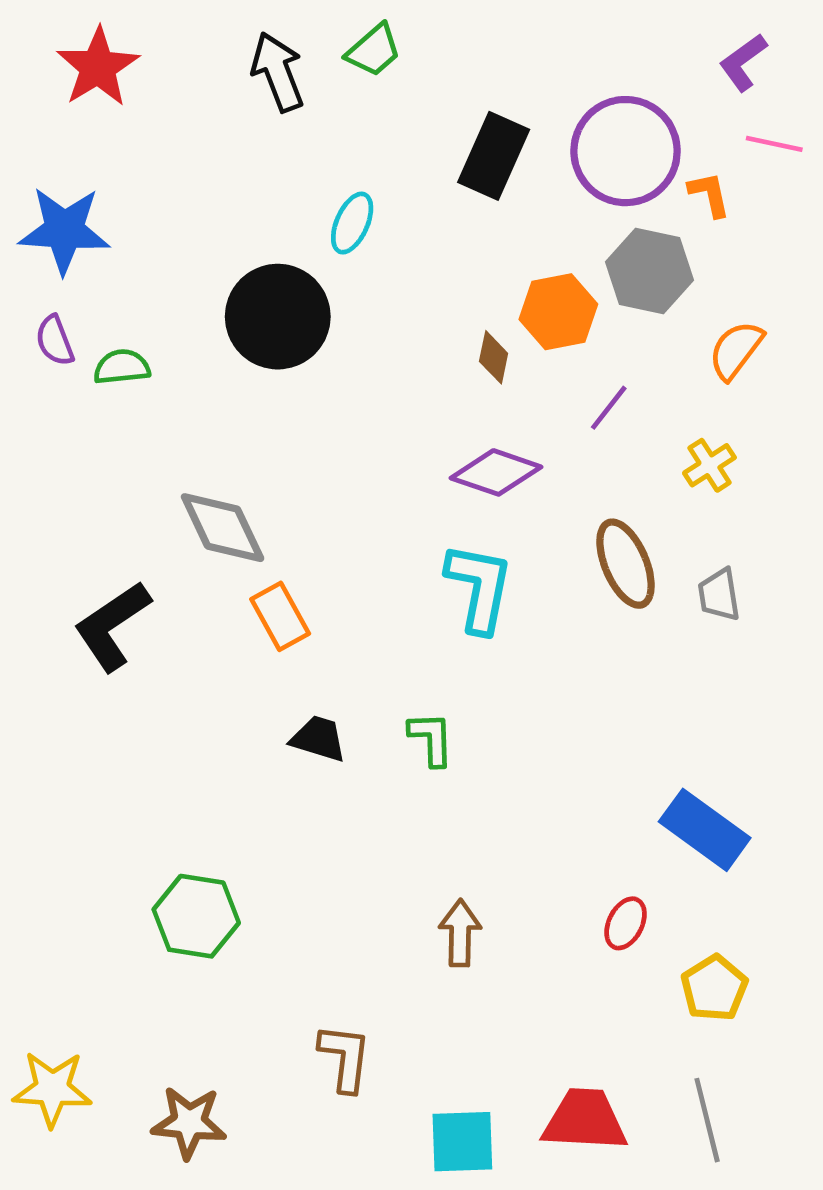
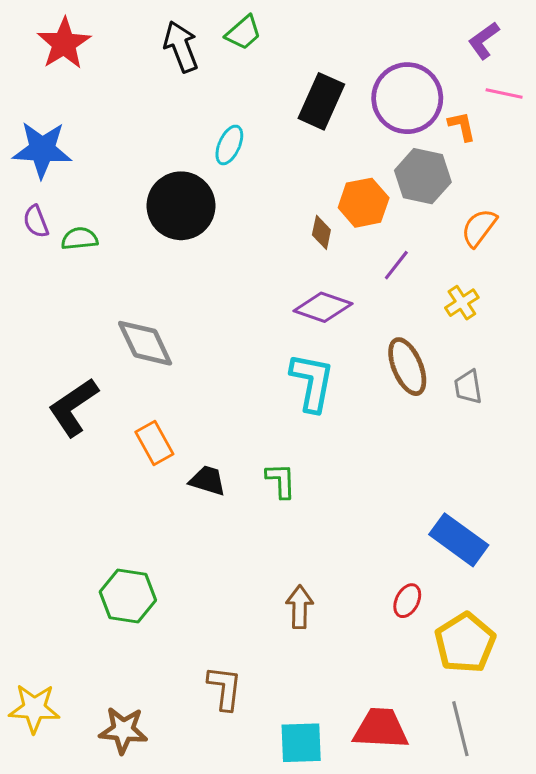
orange rectangle: (280, 616) -> (154, 443), moved
yellow pentagon: (714, 988) -> (465, 643), size x1.4

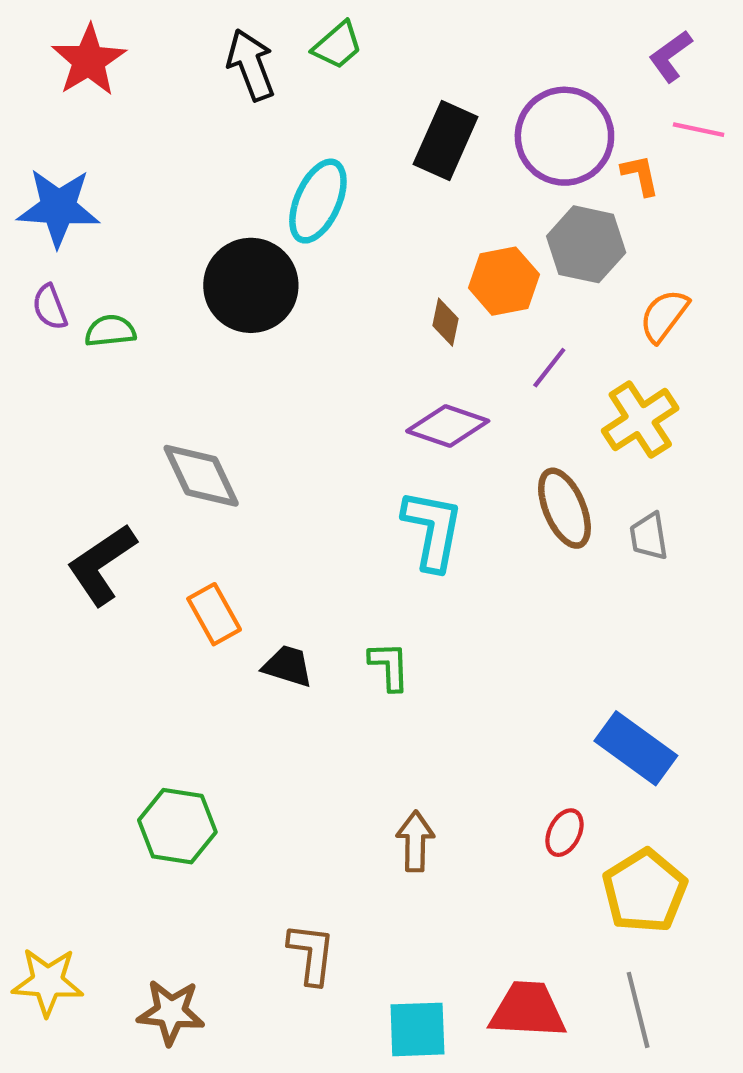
cyan ellipse: (229, 145) -> (318, 201), size x1.5
yellow cross: (462, 303) -> (640, 420), size x1.6

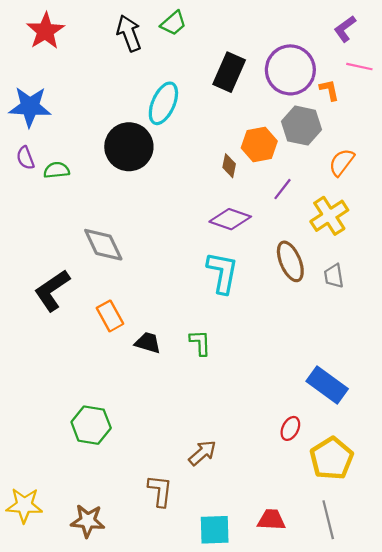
brown arrow: (415, 841) -> (202, 453), moved, turned 48
red trapezoid: (528, 1010) -> (271, 520), size x0.7

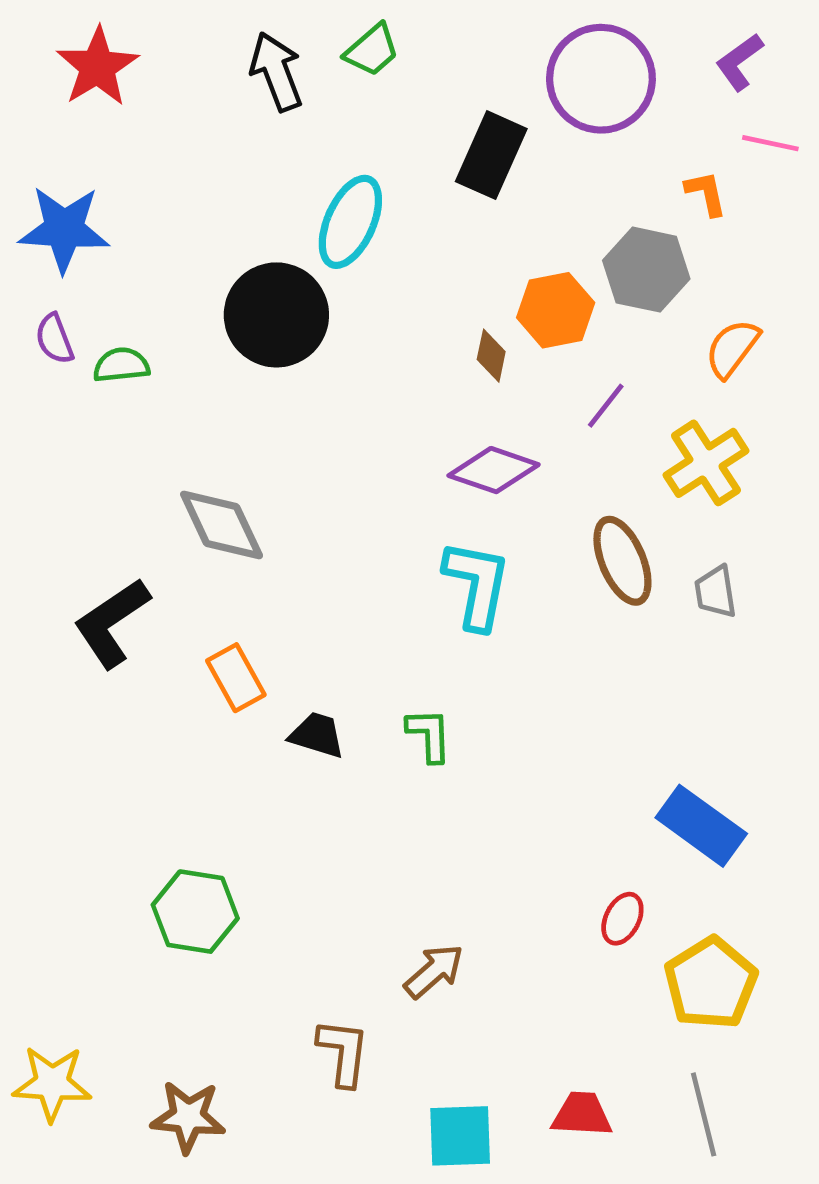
purple circle: (290, 70) -> (601, 79), moved

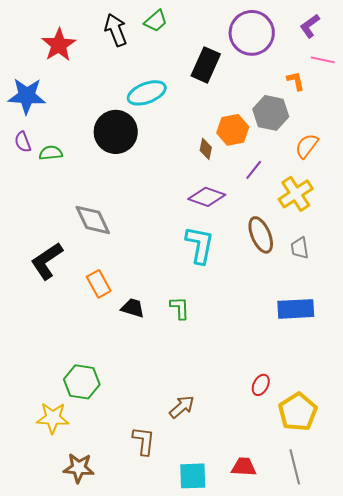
red star: (97, 67) -> (59, 45), moved
cyan ellipse: (350, 222) -> (147, 93), turned 45
blue rectangle: (701, 826) -> (296, 309), moved, turned -39
yellow star: (52, 1083) -> (53, 418), moved

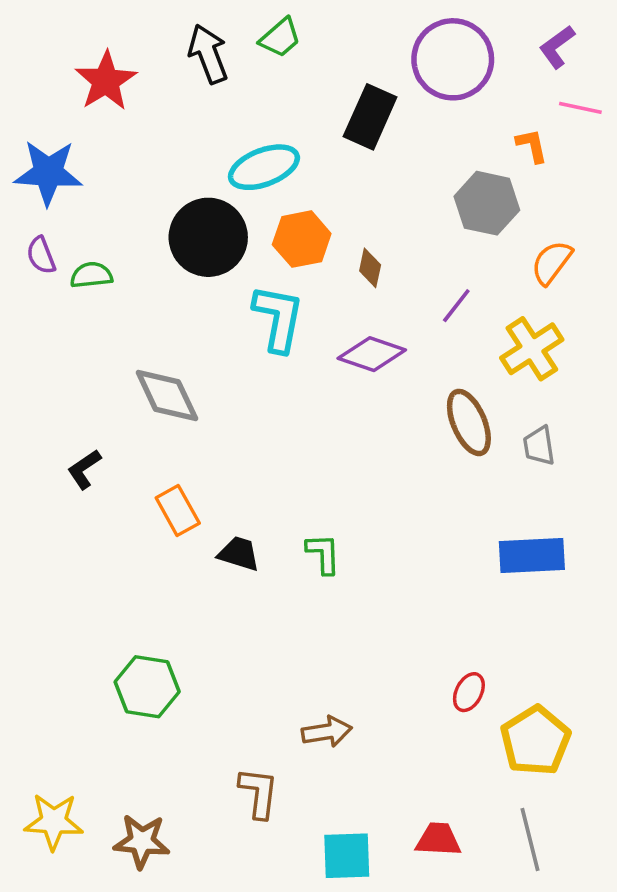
orange hexagon: (233, 130) -> (302, 239), moved
cyan L-shape: (200, 245) -> (278, 318), moved
black L-shape: (47, 261) -> (84, 469), size x0.6
brown arrow: (182, 407) -> (327, 732), turned 32
yellow star: (53, 418) -> (54, 822), moved

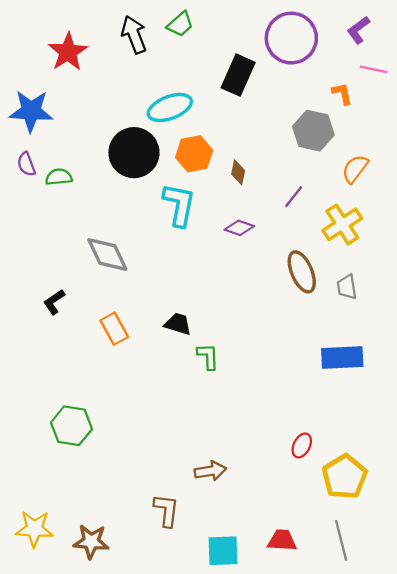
purple diamond: (372, 354) -> (239, 228), size x0.7
black trapezoid: (239, 554) -> (178, 324), moved
green hexagon: (147, 687) -> (71, 426), moved

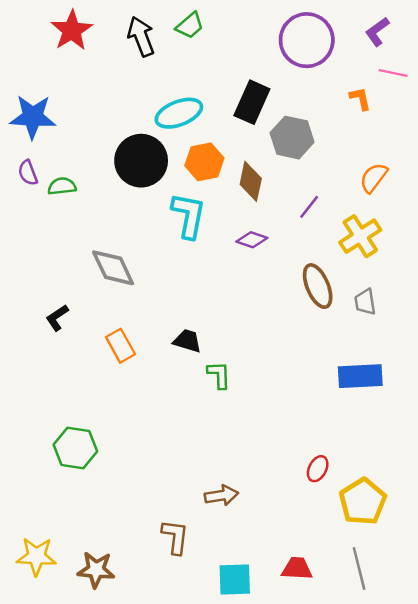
red star: (68, 52) -> (72, 30), moved
black rectangle: (238, 75) -> (252, 102), moved
gray hexagon: (313, 131) -> (292, 138), moved
brown diamond: (238, 172) -> (251, 181), size x1.5

